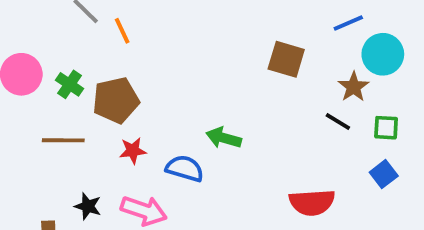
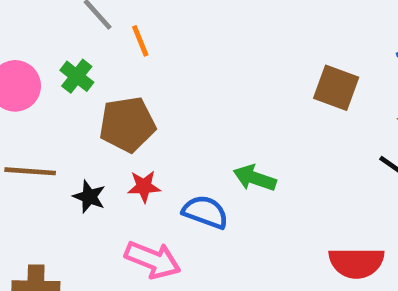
green cross: (70, 84) -> (77, 76), moved
brown line: (63, 140) -> (30, 171), moved
black star: (88, 206) -> (89, 197), moved

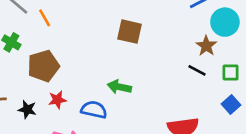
brown square: (336, 88) -> (129, 32), moved

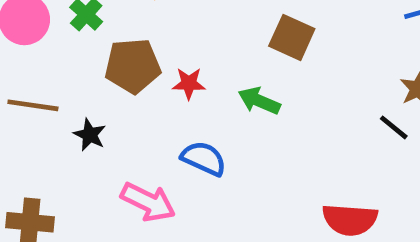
green arrow: (119, 87) -> (259, 101), moved
red star: (57, 100) -> (189, 83), moved

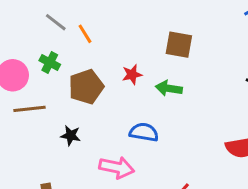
red star: (189, 83) -> (132, 75), moved
brown line: (33, 105) -> (30, 109), moved

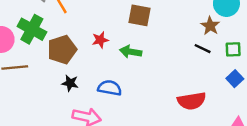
green cross: (50, 63) -> (32, 29), size x1.6
black star: (71, 136) -> (70, 83), moved

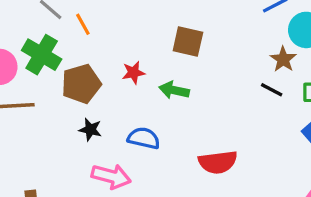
red semicircle: (192, 101) -> (218, 162), moved

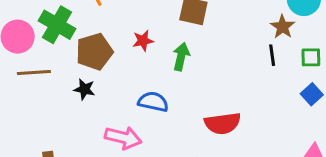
green arrow: (174, 90) -> (181, 57), turned 92
black line: (272, 90) -> (272, 55), turned 55
black star: (90, 130) -> (84, 89), moved

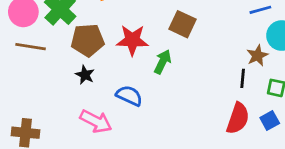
red star: (143, 41) -> (132, 40), size x1.6
black star: (84, 89) -> (85, 75), moved
red semicircle: (223, 123) -> (238, 118), moved, turned -76

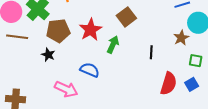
brown square: (182, 24) -> (126, 17), turned 30
red star: (132, 40) -> (91, 30), turned -30
black star: (85, 75) -> (48, 55), moved
black line: (243, 78) -> (151, 52), moved

